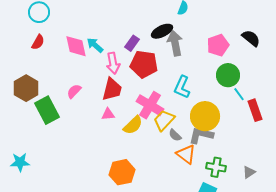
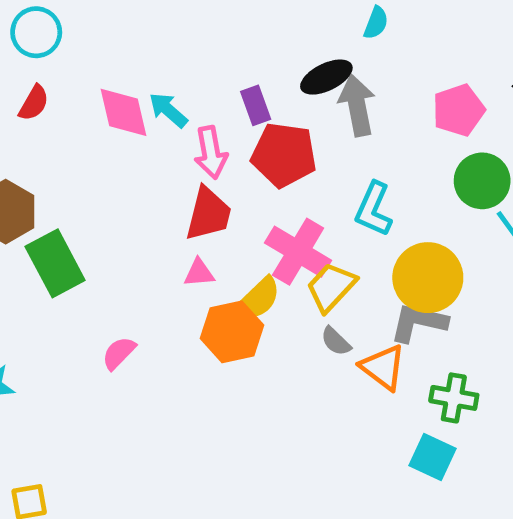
purple rectangle: (132, 43) -> (256, 105), turned -56
pink semicircle: (74, 91) -> (119, 353), moved
gray semicircle: (175, 135) -> (336, 341), moved
orange hexagon: (122, 172) -> (232, 332), moved

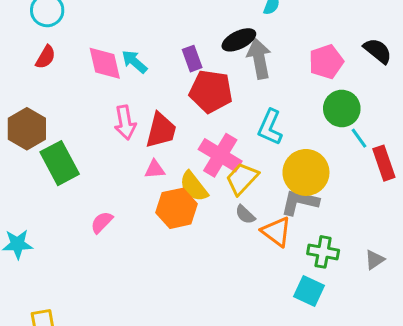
pink arrow: (211, 153) -> (125, 123), moved
yellow semicircle: (258, 299) -> (194, 186), turned 96

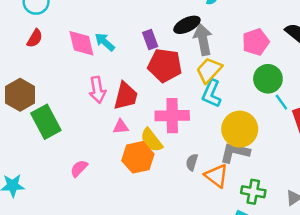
pink cross: (220, 155) -> (172, 116), turned -32
yellow trapezoid: (242, 179) -> (209, 70), moved
gray semicircle: (245, 215) -> (192, 162), turned 63

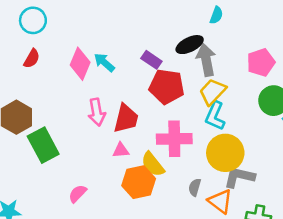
purple rectangle: (150, 40) -> (151, 60), turned -36
pink diamond: (81, 43) -> (80, 64), turned 36
yellow circle: (240, 129) -> (225, 153), moved

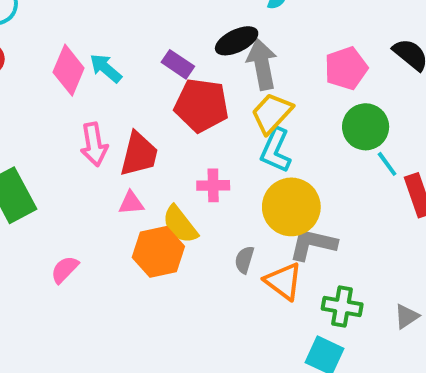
pink cross: (174, 139) -> (213, 185), size x0.6

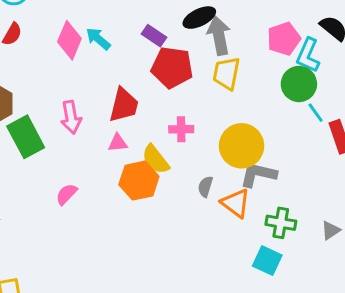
yellow trapezoid: (272, 113) -> (226, 73), turned -32
pink arrow: (94, 144) -> (71, 117), moved
cyan L-shape: (276, 150) -> (308, 55), moved

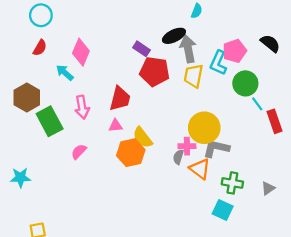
cyan arrow: (98, 39) -> (65, 73), moved
cyan L-shape: (308, 55) -> (218, 63), moved
pink cross: (181, 129) -> (187, 146), moved
pink semicircle: (66, 194) -> (79, 152), moved

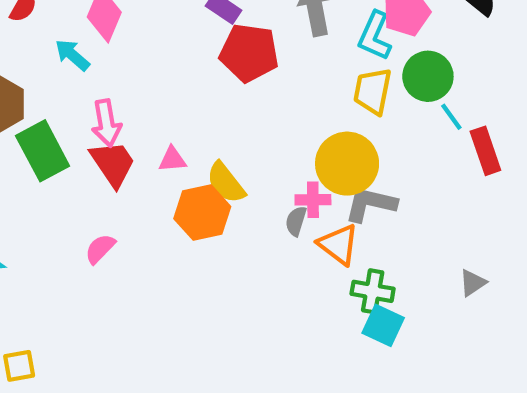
yellow trapezoid: (193, 76) -> (373, 91), moved
red trapezoid: (120, 99) -> (113, 164), moved, turned -48
pink semicircle: (79, 152) -> (100, 249), moved
green cross: (232, 183) -> (373, 291), moved

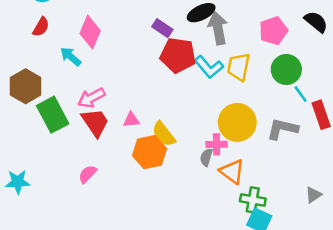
cyan L-shape: (375, 36) -> (209, 67), moved, turned -64
yellow trapezoid: (373, 91) -> (239, 67), moved
pink arrow: (106, 123) -> (91, 98), turned 72
gray L-shape: (370, 204) -> (282, 129), moved

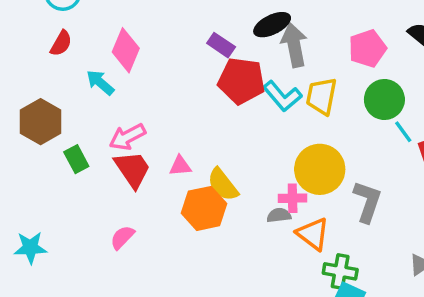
green rectangle: (53, 115) -> (76, 159), size x0.6
gray L-shape: (282, 129) -> (367, 202), moved, turned 96
gray semicircle: (206, 157) -> (279, 215), turned 66

